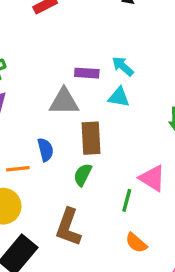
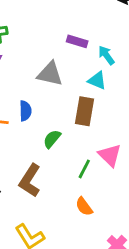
purple rectangle: (87, 73) -> (77, 41), moved
brown rectangle: (91, 138) -> (85, 111), moved

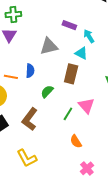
gray triangle: (50, 74) -> (49, 46), turned -30
orange semicircle: (84, 207) -> (76, 141), moved

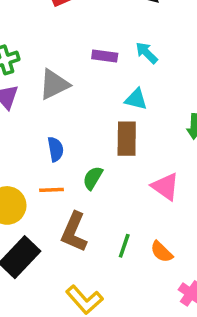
cyan arrow: (89, 36) -> (147, 53), moved
gray triangle: (49, 46) -> (54, 84), moved
orange line: (11, 77) -> (52, 190), moved
green line: (68, 114) -> (124, 246), moved

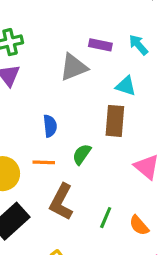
gray triangle: (54, 84) -> (74, 67), moved

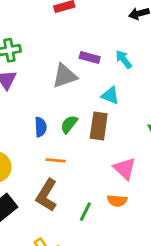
green semicircle: (82, 154) -> (69, 124), moved
orange line: (44, 162) -> (56, 160), moved
orange semicircle: (139, 225) -> (117, 201), moved, turned -48

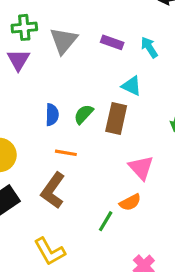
gray triangle: (65, 76) -> (63, 41), moved, turned -36
orange semicircle: (117, 201) -> (130, 202), turned -36
green line: (85, 212) -> (106, 221), moved

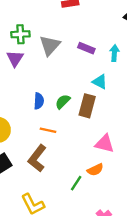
cyan arrow: (149, 47) -> (114, 53), turned 35
pink triangle: (141, 168) -> (105, 144), turned -36

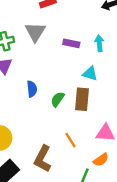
gray triangle: (50, 45) -> (35, 32), moved
blue semicircle: (39, 101) -> (32, 89), moved
orange line: (48, 130) -> (71, 140), moved, turned 56

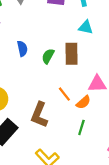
cyan triangle: (90, 74) -> (86, 27), moved
orange semicircle: (101, 160) -> (83, 102), moved

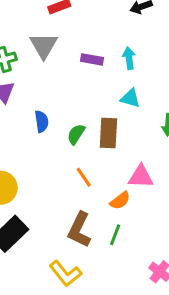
orange line: (64, 94) -> (84, 177), moved
brown L-shape: (39, 115) -> (79, 230), moved

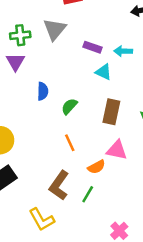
cyan arrow: (129, 58) -> (123, 51), turned -90
cyan triangle: (130, 98) -> (104, 72), moved
brown rectangle: (108, 133) -> (111, 112), moved

